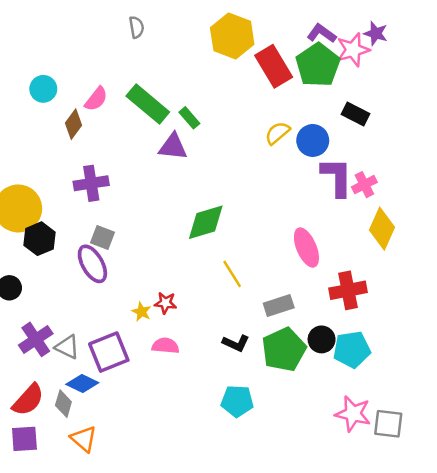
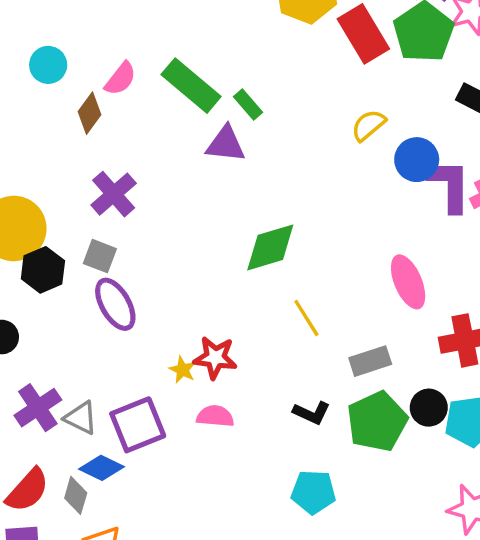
blue circle: (313, 140) -> (417, 160), moved
purple cross: (91, 183) -> (114, 194), turned -32
gray square: (102, 237) -> (100, 256), moved
red star: (165, 303) -> (215, 358), size x1.4

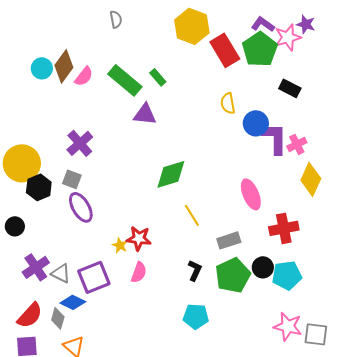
green rectangle: (248, 105) -> (158, 77), moved
brown diamond: (89, 113) -> (64, 66), moved, size x1.4
yellow semicircle: (368, 125) -> (228, 103), turned -60
black L-shape: (312, 413) -> (195, 270), turned -90
pink semicircle: (215, 416) -> (139, 272), turned 105

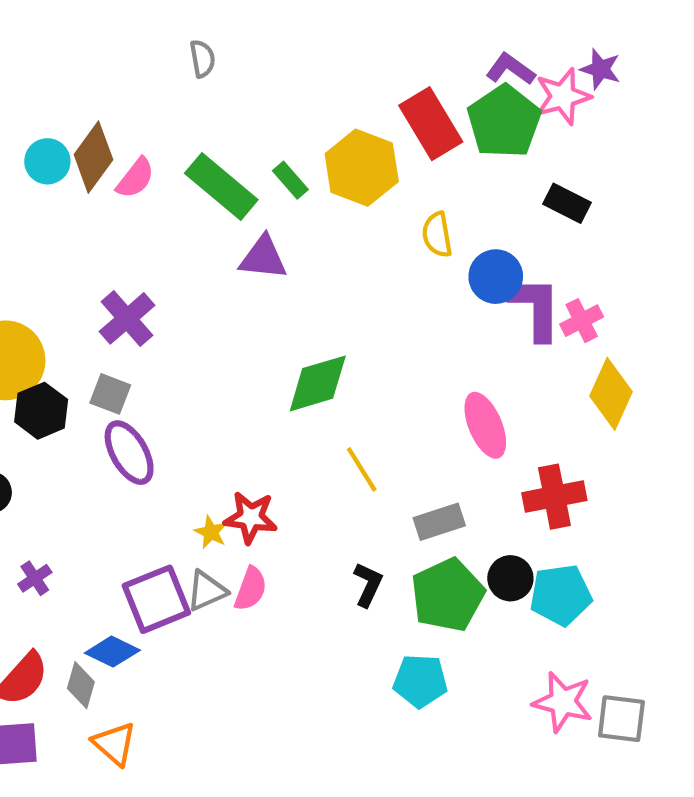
yellow hexagon: (192, 26) -> (362, 168), moved
purple cross: (36, 267) -> (35, 578), size x0.6
gray triangle: (61, 273) -> (207, 591), moved, turned -50
cyan pentagon: (196, 316) -> (420, 681), moved

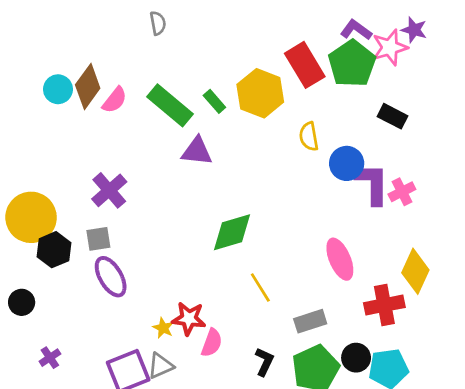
gray square: (110, 394) -> (98, 239), turned -30
yellow diamond: (611, 394) -> (415, 271), moved
pink semicircle: (251, 589) -> (212, 343), moved

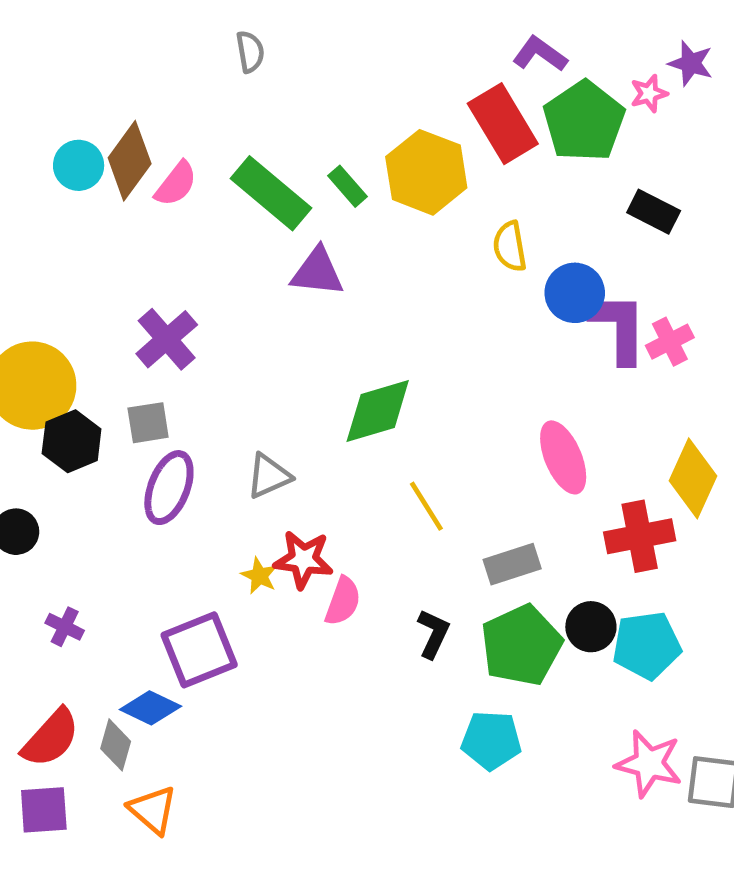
purple L-shape: (356, 30) -> (540, 54), moved
pink star: (390, 47) -> (649, 93), size x0.6
purple ellipse: (111, 277) -> (169, 488), turned 51
purple cross: (50, 358) -> (65, 627), turned -30
gray triangle: (160, 366) -> (269, 476), moved

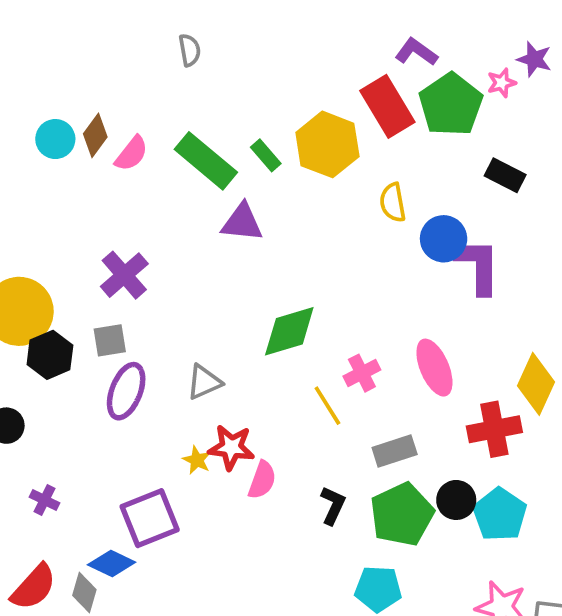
brown diamond: (130, 161) -> (95, 135), size x0.7
pink cross: (670, 342) -> (362, 373), moved
cyan pentagon: (647, 645) -> (500, 514), turned -30

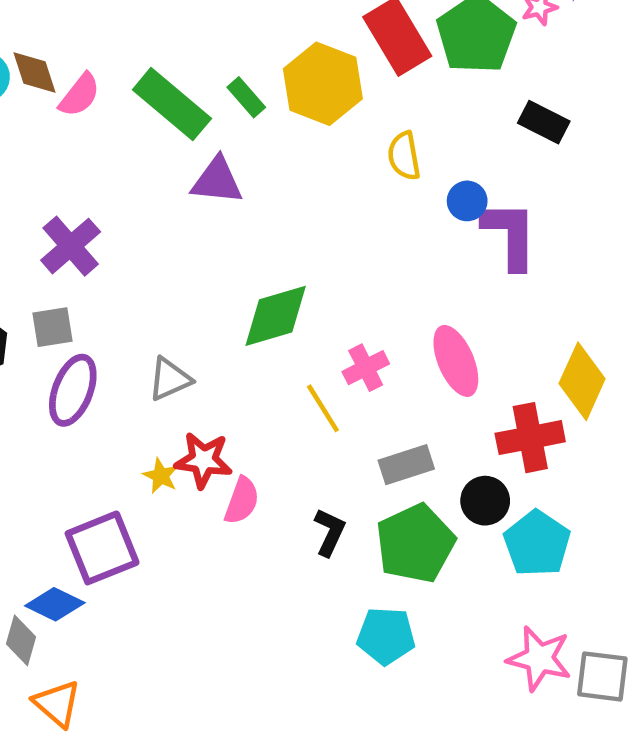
brown diamond: (95, 135) -> (34, 73), turned -54
blue circle: (444, 239) -> (467, 201), size x0.7
black circle: (456, 500) -> (485, 501), moved

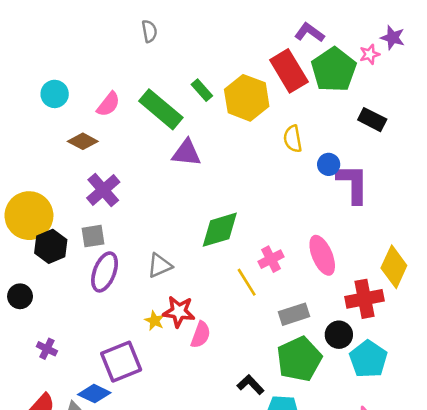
brown diamond: (34, 73) -> (83, 141), moved, turned -44
green rectangle: (246, 97) -> (202, 90), moved
black L-shape: (330, 532) -> (251, 385), moved, turned -68

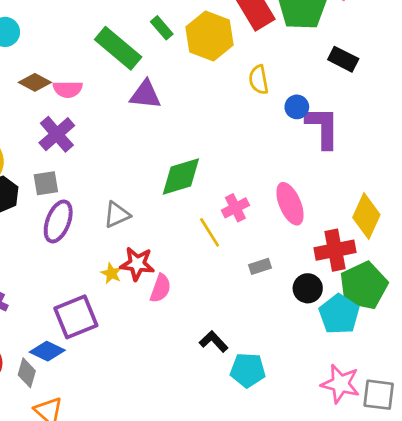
pink semicircle: (108, 104) -> (68, 89), moved, turned 52
gray rectangle: (294, 314) -> (260, 266), size x0.7
green pentagon: (299, 359) -> (364, 286), moved

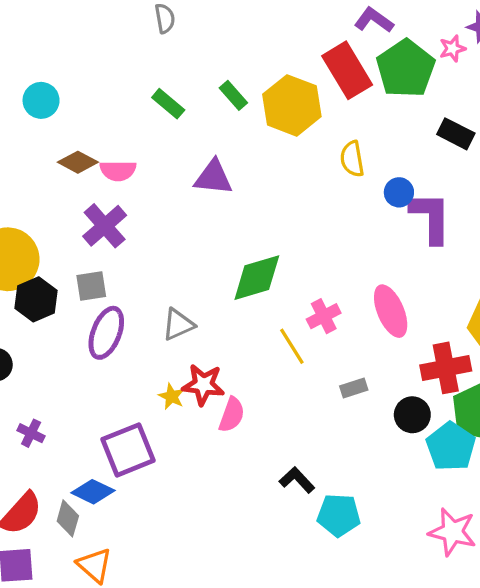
green rectangle: (118, 48) -> (168, 104), moved, size x0.6

